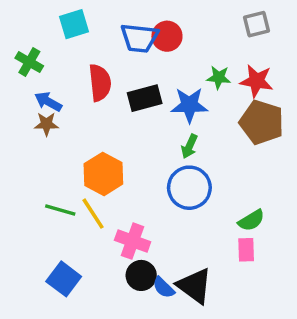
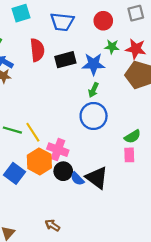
red circle: (167, 36) -> (103, 21), moved
orange hexagon: (103, 174) -> (39, 161), moved

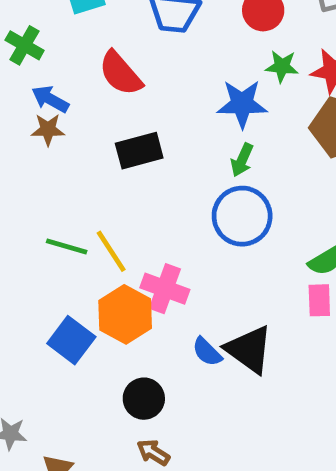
red semicircle: (37, 50) -> (120, 73), turned 145
black rectangle: (65, 60) -> (139, 151), moved
black circle: (63, 171) -> (144, 399), moved

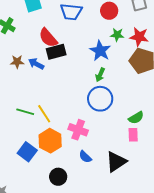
blue arrow: (50, 99) -> (36, 64), moved
blue star: (242, 104) -> (100, 51), turned 30
black rectangle: (139, 151) -> (56, 52), moved
pink cross: (165, 289) -> (78, 130), moved
black triangle: (249, 349) -> (116, 162), moved, turned 50

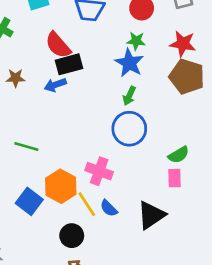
green star: (117, 35) -> (136, 41), moved
blue arrow: (36, 64) -> (55, 85), moved, turned -49
yellow line: (44, 114) -> (87, 204), moved

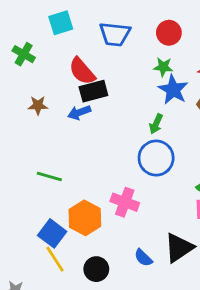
blue star: (129, 63) -> (173, 90), moved
yellow line: (87, 204) -> (55, 259), moved
blue semicircle: (109, 208) -> (143, 258), moved

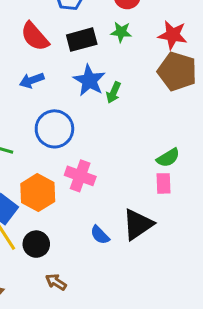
blue star: (173, 90) -> (89, 80), moved
black rectangle: (93, 91) -> (82, 40), moved
blue circle: (156, 158) -> (54, 129), moved
black circle: (96, 269) -> (36, 244), moved

